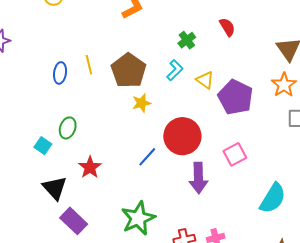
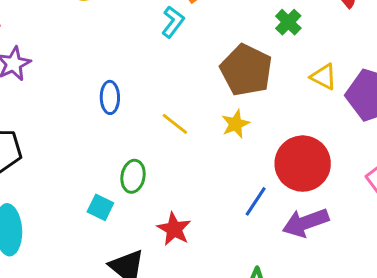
yellow line: (89, 65) -> (175, 124), moved, turned -30
cyan L-shape: (175, 70) -> (173, 22), moved
brown pentagon: (129, 71) -> (246, 70), moved
purple arrow: (198, 178) -> (306, 223), moved, turned 80

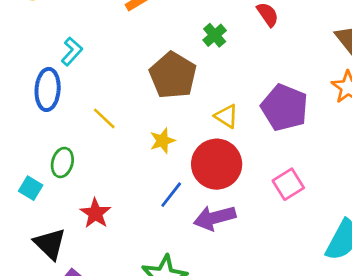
cyan L-shape: (173, 22) -> (72, 51), moved
yellow triangle: (324, 77) -> (226, 116), moved
blue ellipse: (110, 97) -> (48, 89), size x1.4
yellow star: (236, 124) -> (162, 141), moved

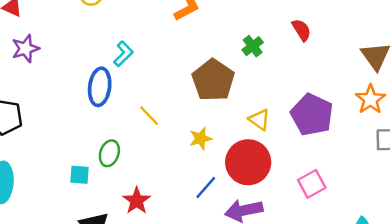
cyan square: (31, 188) -> (80, 175), turned -30

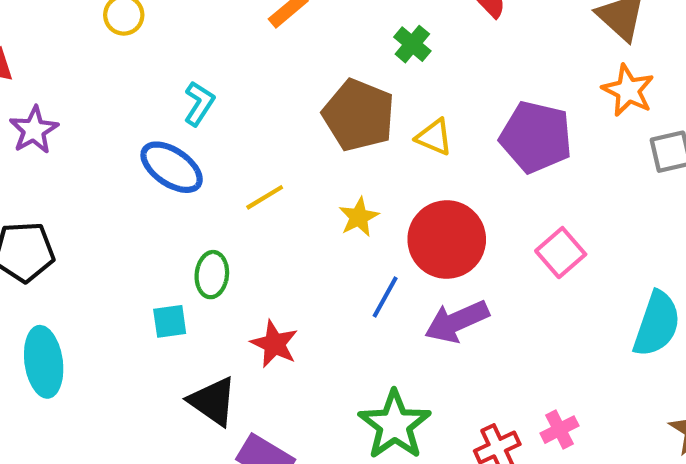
blue ellipse: (100, 87) -> (172, 167), turned -51
yellow line: (149, 116) -> (265, 197), turned -65
yellow triangle: (259, 120) -> (434, 137), moved

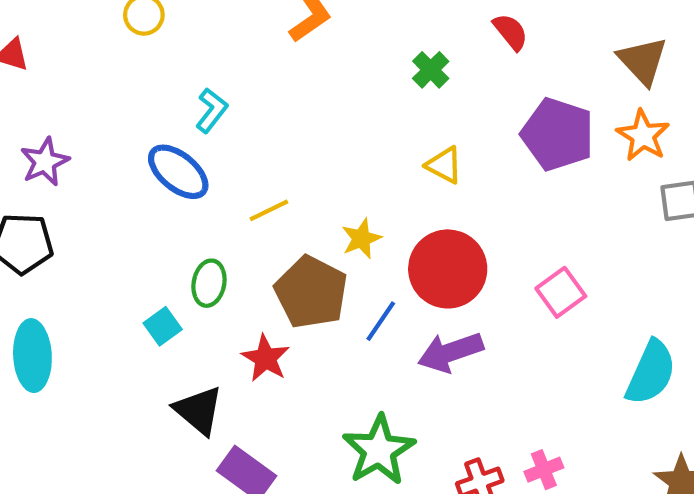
brown pentagon: (359, 115) -> (311, 292), moved
purple star: (34, 130) -> (45, 162), moved
purple pentagon: (536, 137) -> (558, 134), moved
cyan square: (170, 321) -> (163, 326), turned -33

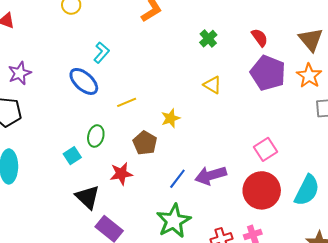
red semicircle: (511, 32) -> (260, 38), moved
red circle: (448, 269) -> (262, 190), moved
brown pentagon: (311, 292) -> (145, 143), size x0.7
blue line: (381, 321) -> (177, 179), moved
red star: (266, 358) -> (121, 174), turned 30

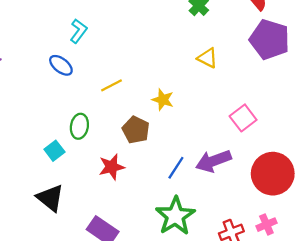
blue ellipse: (84, 81) -> (61, 65), size x0.7
yellow star: (171, 118) -> (163, 100), turned -30
pink square: (265, 149) -> (243, 118), moved
black triangle: (88, 197) -> (50, 198), moved

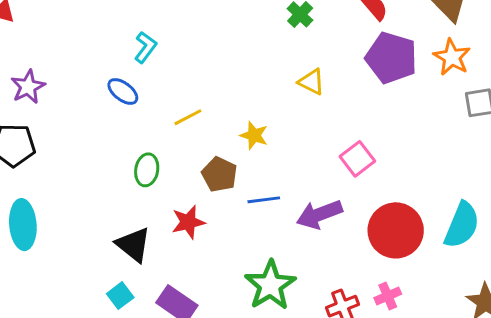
cyan square: (54, 151) -> (120, 296), moved
blue line: (176, 168) -> (264, 200), moved, turned 50
black triangle: (50, 198) -> (133, 245), moved

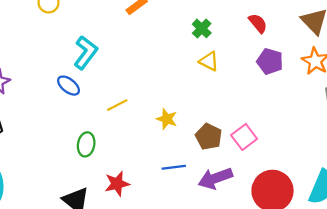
cyan L-shape: (145, 47) -> (86, 52), size x1.4
purple pentagon: (391, 58) -> (270, 61), size x0.7
yellow triangle: (311, 82) -> (209, 61), moved
brown pentagon: (219, 174) -> (209, 137), moved

